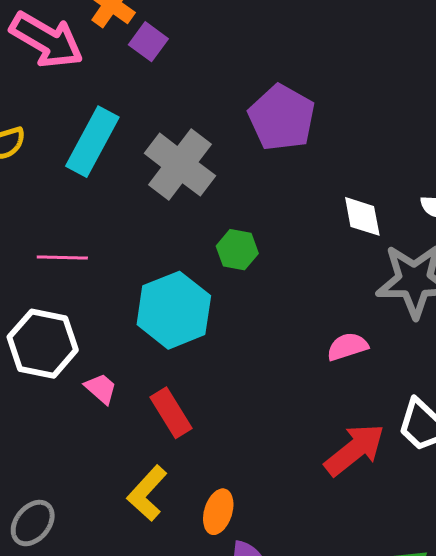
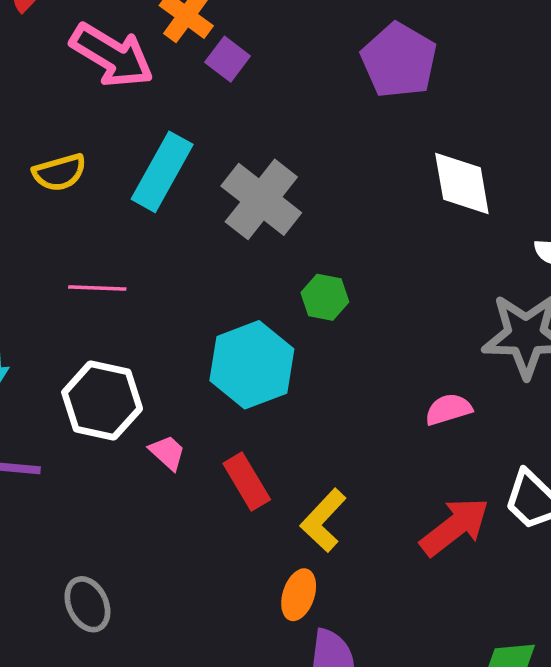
purple pentagon: (282, 118) -> (399, 60), moved
white diamond: (362, 216) -> (462, 183), moved, size x1.4
pink line: (62, 258) -> (97, 288), moved
yellow L-shape: (147, 493) -> (323, 520), moved
gray ellipse: (33, 523) -> (87, 604), turned -66

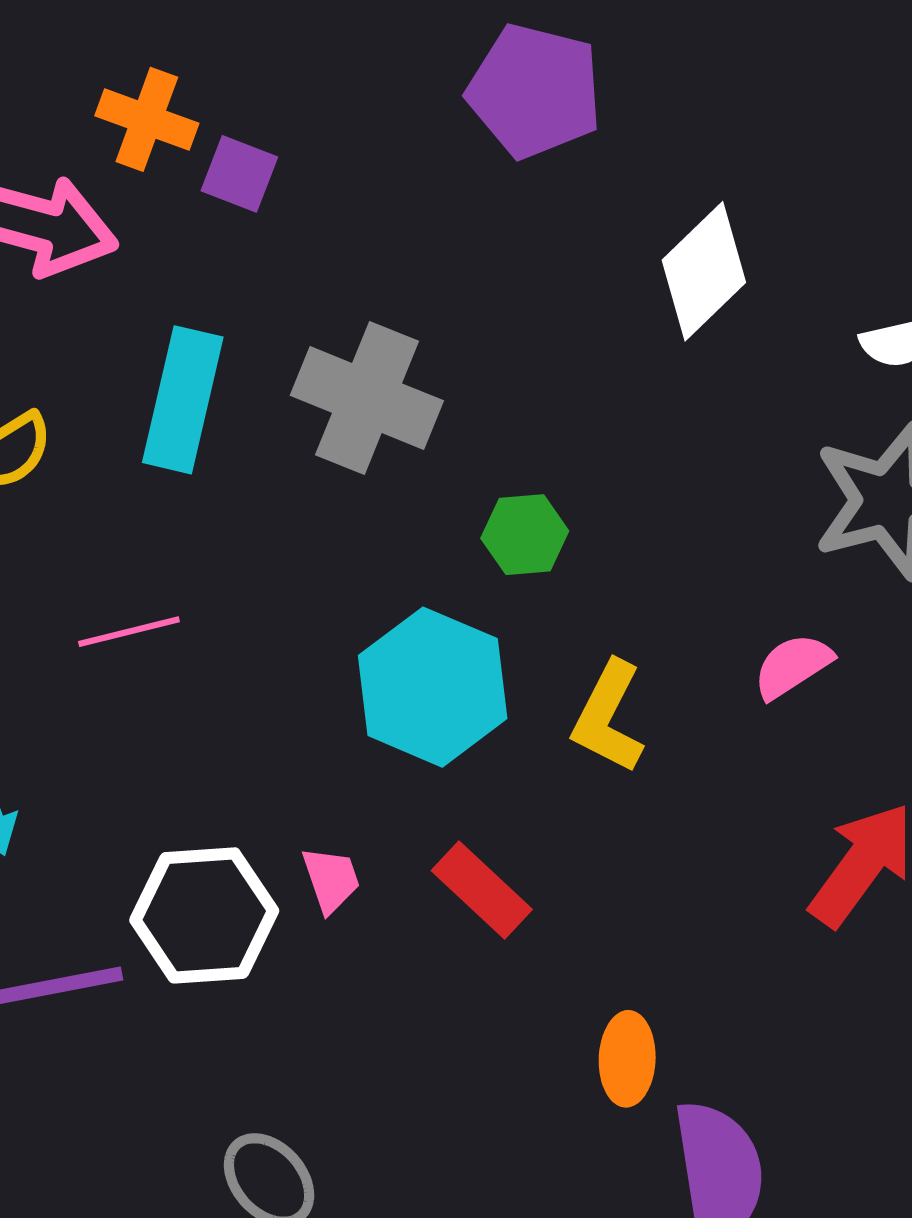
white diamond: (462, 183) -> (704, 271), turned 72
white hexagon: (102, 400) -> (204, 915), moved
pink trapezoid: (167, 452) -> (331, 880), turned 45
yellow L-shape: (323, 520) -> (608, 717), moved

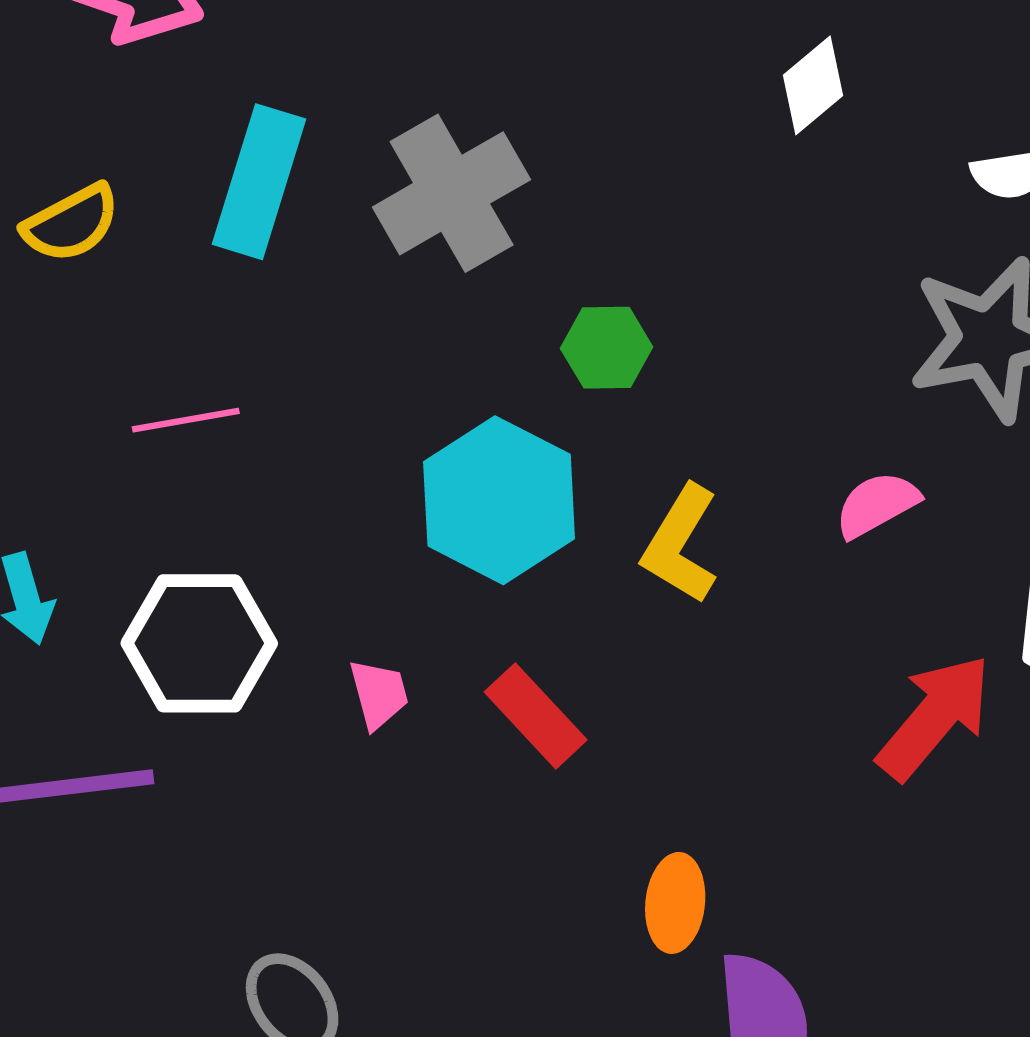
white diamond: (704, 271) -> (813, 85), size x0.7
gray cross: (367, 398) -> (452, 193), turned 34
white hexagon: (204, 915) -> (199, 643), moved

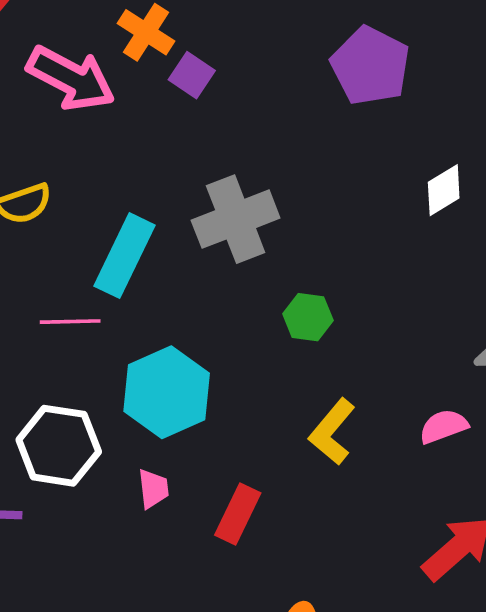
cyan rectangle: (259, 182) -> (124, 256), moved
cyan hexagon: (499, 500) -> (167, 392), moved
red rectangle: (536, 716) -> (238, 514), turned 60

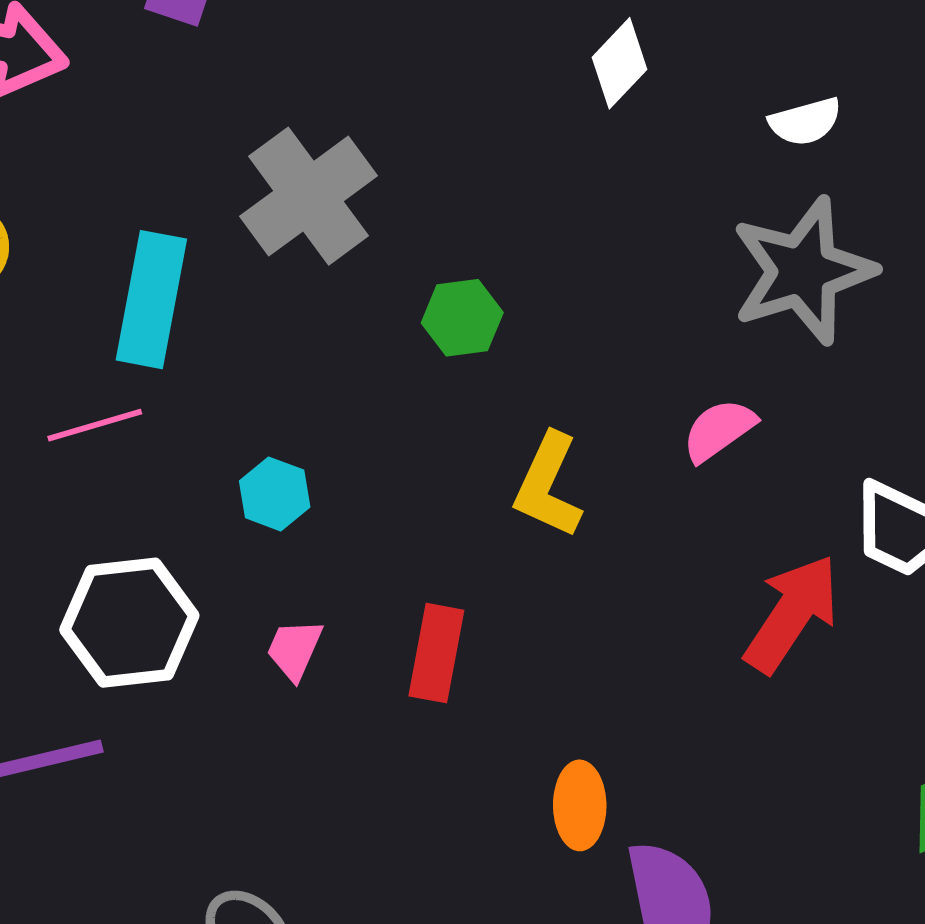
cyan hexagon: (167, 392) -> (275, 494), size x0.5
pink trapezoid: (153, 489) -> (294, 649), turned -135

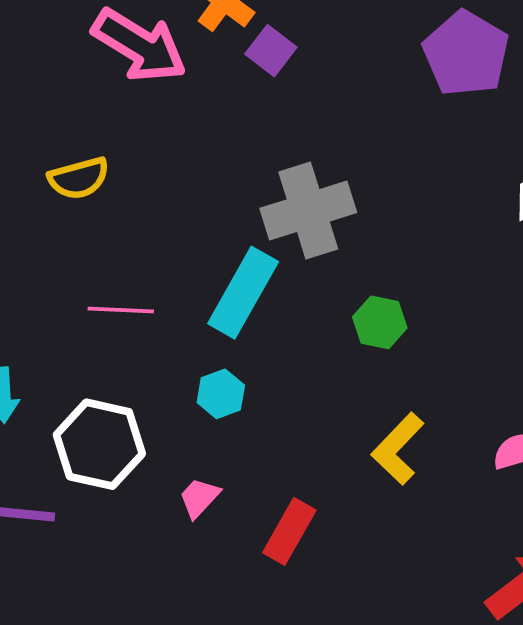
cyan rectangle: (151, 300) -> (243, 293), moved

